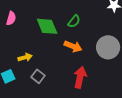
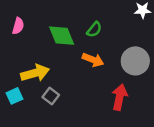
yellow arrow: (25, 57) -> (35, 73), size x1.6
red arrow: (80, 77) -> (120, 97), moved

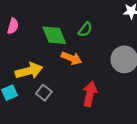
orange arrow: (93, 60) -> (71, 58), moved
red arrow: (120, 97) -> (90, 94), moved

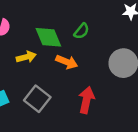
yellow arrow: (29, 71) -> (26, 57), moved, size x0.7
gray square: (44, 93) -> (37, 99), size x1.5

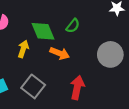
yellow arrow: (26, 57) -> (23, 49), turned -56

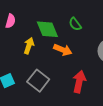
green semicircle: (73, 26) -> (75, 24), turned 104

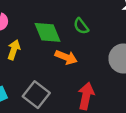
yellow arrow: (29, 46) -> (14, 50), moved

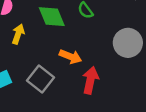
orange arrow: (66, 57) -> (70, 57), moved

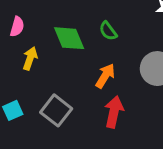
orange arrow: (70, 57) -> (105, 76), moved, turned -80

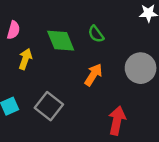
red arrow: (114, 112) -> (117, 120), moved

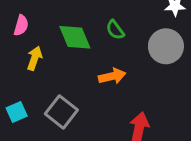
gray circle: (141, 68) -> (166, 46), moved
orange arrow: (93, 75) -> (112, 76), turned 45

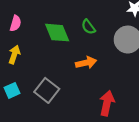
yellow arrow: (35, 58) -> (14, 55), moved

